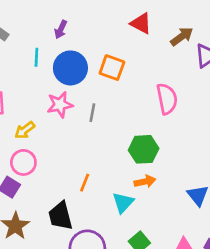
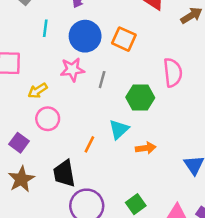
cyan line: (36, 57) -> (45, 28), moved
green hexagon: (144, 149) -> (140, 98), moved
pink circle: (23, 162) -> (48, 119), moved
cyan triangle: (123, 203) -> (119, 129), moved

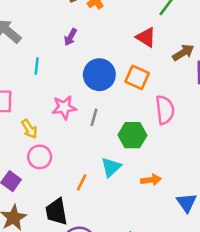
blue circle: (85, 36) -> (99, 75), moved
orange square: (124, 39) -> (137, 77), moved
yellow arrow: (38, 91) -> (29, 129), turned -90
orange arrow: (146, 148) -> (151, 180), moved

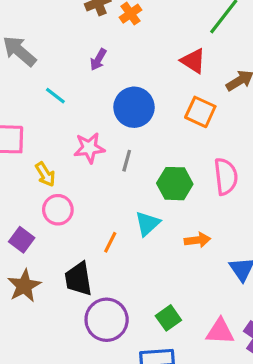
cyan line: (37, 66) -> (55, 96), turned -60
orange square: (137, 77) -> (200, 112), moved
pink semicircle: (165, 110) -> (226, 176), moved

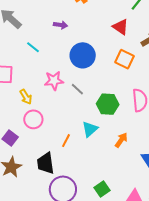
purple arrow: (98, 60) -> (61, 25), turned -112
gray line: (127, 161) -> (77, 89), turned -64
orange arrow: (197, 240) -> (121, 140), turned -49

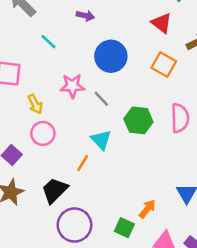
cyan triangle: (90, 129) -> (101, 140), moved, turned -36
orange arrow: (121, 140) -> (147, 209), moved
black trapezoid: (46, 163) -> (55, 190), turned 50
green square: (102, 189) -> (124, 228), turned -35

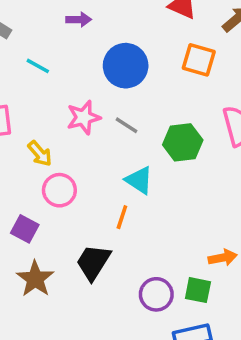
orange arrow: (147, 209) -> (223, 258), turned 54
purple circle: (75, 225) -> (156, 294), moved, size x0.7

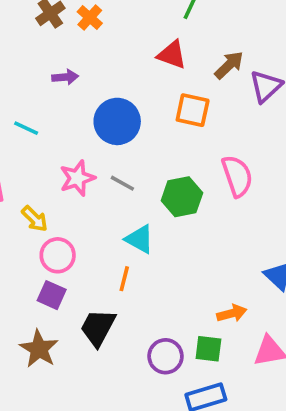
purple square: (25, 229) -> (52, 295), moved

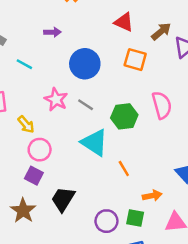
pink star: (77, 178) -> (56, 99), turned -30
cyan triangle: (140, 239) -> (94, 143), size x1.4
orange line: (124, 279) -> (124, 168), moved, turned -49

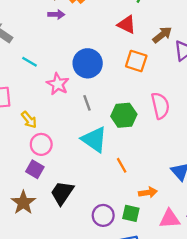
purple arrow: (52, 32) -> (56, 14), moved
pink star: (56, 99) -> (58, 84), moved
gray line: (86, 105) -> (87, 103), turned 35

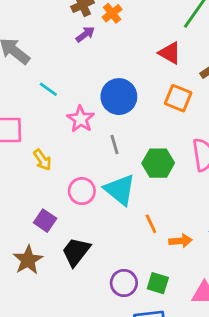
purple arrow: (56, 14) -> (85, 34), turned -42
pink circle: (41, 144) -> (82, 191), moved
orange arrow: (148, 192) -> (181, 241), moved

